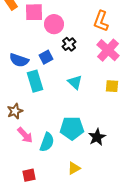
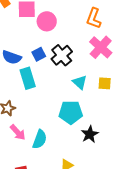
black cross: (69, 44) -> (62, 55), moved, size x1.5
cyan triangle: (75, 82) -> (80, 82), moved
cyan pentagon: (72, 128) -> (71, 112), moved

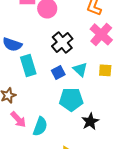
blue square: (39, 54) -> (58, 72), moved

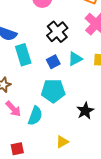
cyan triangle: (80, 69) -> (75, 59), turned 49
cyan pentagon: (71, 99) -> (53, 91), moved

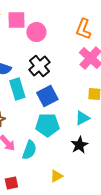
black cross: (57, 32) -> (39, 66), moved
cyan triangle: (75, 59) -> (82, 118), moved
blue square: (53, 62) -> (47, 96), size x1.5

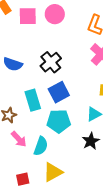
pink circle: (36, 32) -> (55, 14), moved
cyan rectangle: (17, 89) -> (33, 100), moved
yellow triangle: (56, 176) -> (53, 172), moved, size x1.5

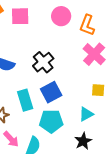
pink circle: (55, 14) -> (61, 16), moved

